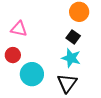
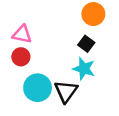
red circle: (13, 55) -> (21, 57), moved
black triangle: (67, 83) -> (66, 91), moved

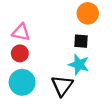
black square: (86, 44) -> (81, 41), turned -32
cyan circle: (38, 88) -> (22, 82), moved

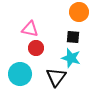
pink triangle: (21, 32) -> (30, 29), moved
red circle: (20, 53) -> (36, 48), moved

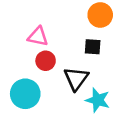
cyan star: (71, 58) -> (98, 100), moved
black triangle: (56, 77) -> (76, 79), moved

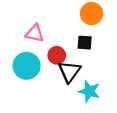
red circle: (46, 61) -> (57, 55), moved
cyan circle: (25, 94) -> (27, 66), moved

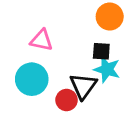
red circle: (57, 55) -> (67, 100), moved
cyan star: (89, 91) -> (107, 69), moved

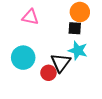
pink triangle: (41, 40) -> (30, 17), moved
black square: (101, 51) -> (75, 28), moved

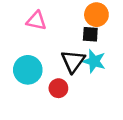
black triangle: (61, 63) -> (73, 61), moved

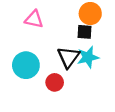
cyan star: (94, 61) -> (88, 57), turned -30

